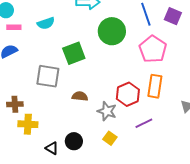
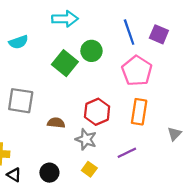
green circle: (112, 31) -> (91, 51), size x0.7
green square: (74, 53) -> (65, 63), moved, turned -30
red hexagon: (128, 94) -> (97, 112), moved
black triangle: (52, 148) -> (14, 175), moved

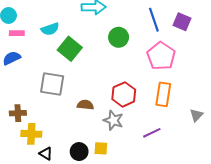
green square: (65, 63) -> (70, 49), moved
yellow square: (89, 169) -> (101, 148), moved, turned -32

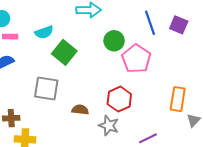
pink pentagon: (161, 56) -> (136, 59), moved
orange rectangle: (163, 94) -> (178, 99), moved

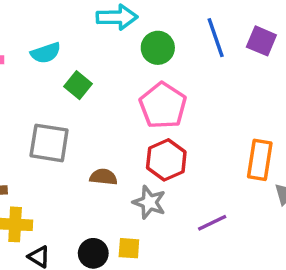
green circle: (114, 41) -> (158, 48), moved
green square: (64, 52) -> (78, 85), size x0.7
pink pentagon: (136, 59) -> (163, 106), moved

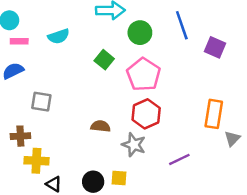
purple square: (261, 41) -> (215, 47), moved
green square: (78, 85) -> (104, 60), moved
gray square: (49, 143) -> (41, 102), moved, size x0.7

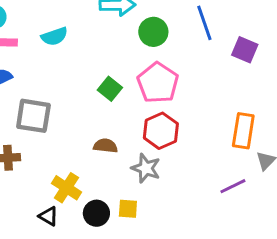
green square: (104, 60) -> (110, 89), moved
gray square: (41, 102) -> (33, 116), size x1.4
purple line: (179, 159) -> (233, 186), moved
yellow cross: (36, 161) -> (66, 188), moved, turned 30

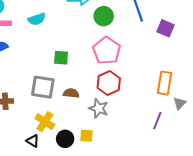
green square: (110, 89) -> (61, 58), moved, turned -35
gray square: (33, 116) -> (43, 87), moved
purple line: (233, 186) -> (157, 121), turned -42

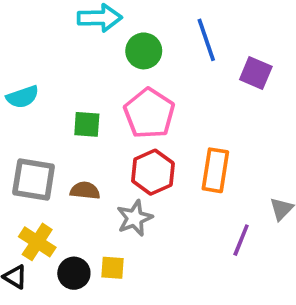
cyan semicircle: (37, 19) -> (23, 97), moved
green square: (61, 58) -> (87, 124), moved
orange rectangle: (164, 83) -> (215, 170), moved
gray star: (99, 108) -> (135, 218), turned 30

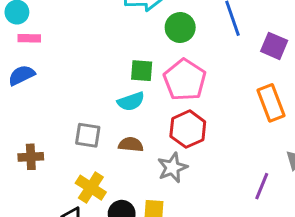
cyan semicircle: (23, 97) -> (131, 101), moved
green square: (87, 124) -> (142, 71), moved
orange rectangle: (215, 170) -> (271, 103), moved, turned -30
gray square: (34, 179) -> (88, 135), size x0.7

